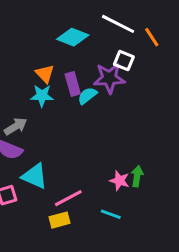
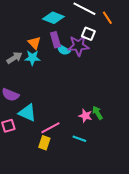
purple rectangle: (73, 84) -> (55, 40), moved
cyan semicircle: (87, 96) -> (63, 50), moved, turned -112
gray arrow: (16, 126) -> (14, 58), moved
green arrow: (137, 176) -> (97, 113), turned -40
yellow rectangle: (60, 220) -> (44, 143), turned -56

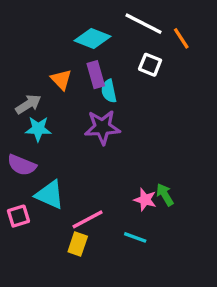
purple star: (78, 46) -> (102, 127), moved
cyan semicircle: (63, 50) -> (109, 91), turned 48
cyan star: (32, 58) -> (38, 129), moved

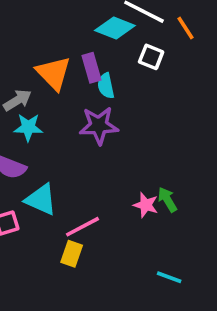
cyan diamond: (92, 38) -> (115, 28), moved
orange triangle: (61, 80) -> (54, 73), size x1.5
cyan line: (135, 237) -> (169, 277), moved

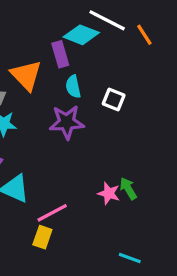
white square: (151, 57) -> (114, 100), moved
purple rectangle: (92, 68) -> (60, 54), moved

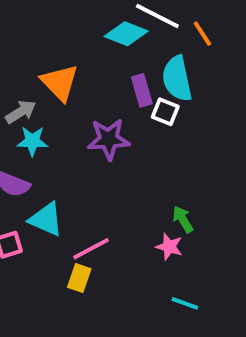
purple rectangle: (60, 54) -> (142, 90), moved
cyan semicircle: (73, 87) -> (177, 79), moved, size x1.6
pink star: (109, 193) -> (169, 247), moved

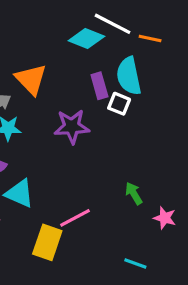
orange line: (202, 34) -> (150, 38), turned -45
pink star: (169, 247) -> (165, 218), moved
pink line: (91, 249) -> (75, 218), moved
yellow rectangle: (79, 278) -> (47, 242), size x1.5

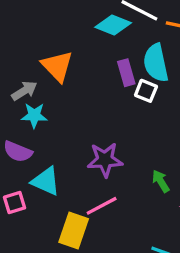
purple star: (72, 127) -> (105, 160), moved

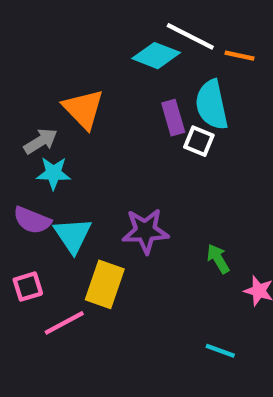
cyan triangle: (46, 181) -> (73, 235), moved, turned 32
pink line: (102, 206) -> (64, 323), moved
yellow rectangle: (74, 230) -> (105, 284), moved

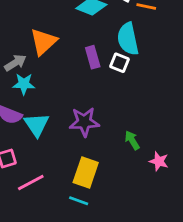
orange triangle: (83, 109) -> (43, 42), turned 32
purple rectangle: (173, 118) -> (93, 57), moved
yellow rectangle: (105, 284) -> (86, 173), moved
cyan line: (220, 351) -> (79, 201), moved

